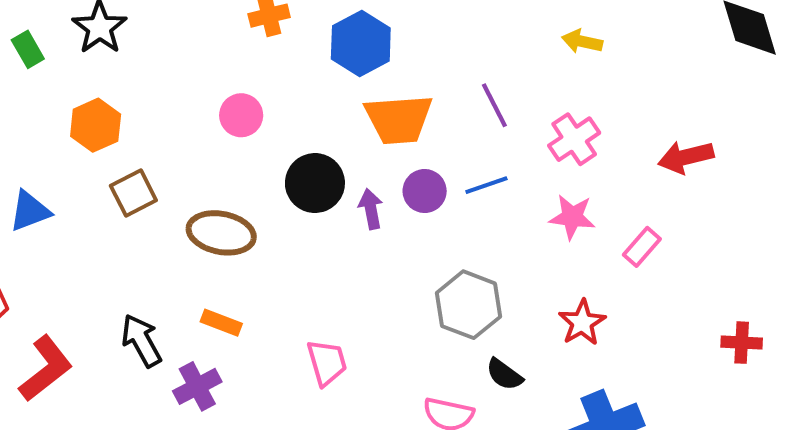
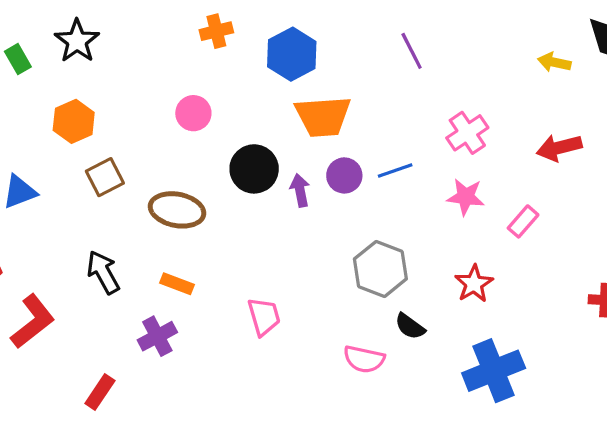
yellow arrow: (582, 41) -> (554, 62), moved
purple line: (494, 105) -> (412, 51), moved
black arrow: (141, 341) -> (103, 272), moved

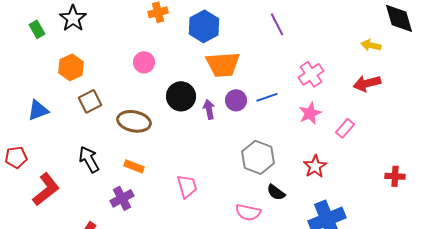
yellow arrow: (554, 62) -> (371, 45), moved
pink star: (466, 197) -> (310, 113), turned -30

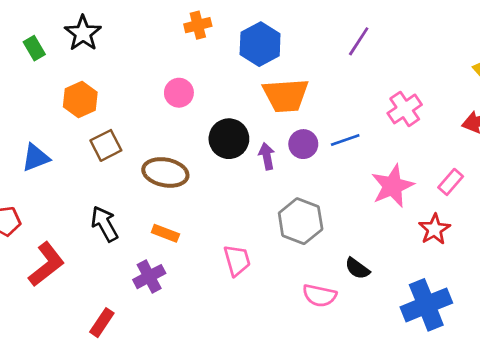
purple line: (277, 24) -> (359, 41), turned 60
pink star: (310, 113) -> (392, 186), moved, size x1.4
gray hexagon: (258, 157) -> (301, 221), moved
red star: (315, 166) -> (434, 229), moved

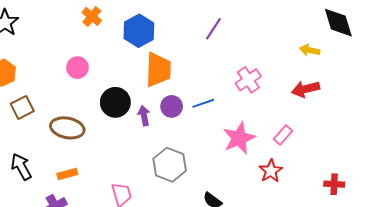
orange cross: (198, 25) -> (92, 16), turned -36
orange trapezoid: (286, 95) -> (158, 70), turned -84
orange rectangle: (165, 233) -> (67, 174), turned -36

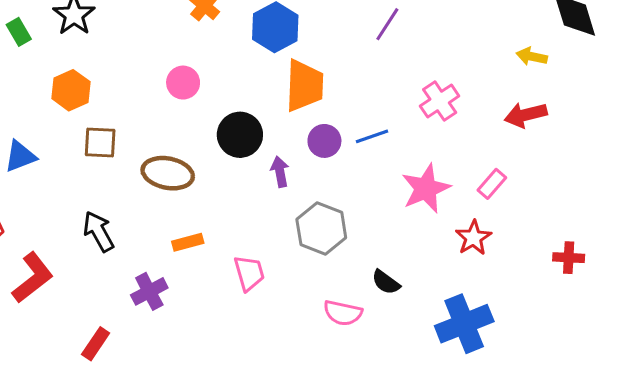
brown square: (22, 107) -> (100, 142), turned 30
purple arrow: (144, 116) -> (280, 172), moved
orange rectangle: (67, 174) -> (188, 242), moved

